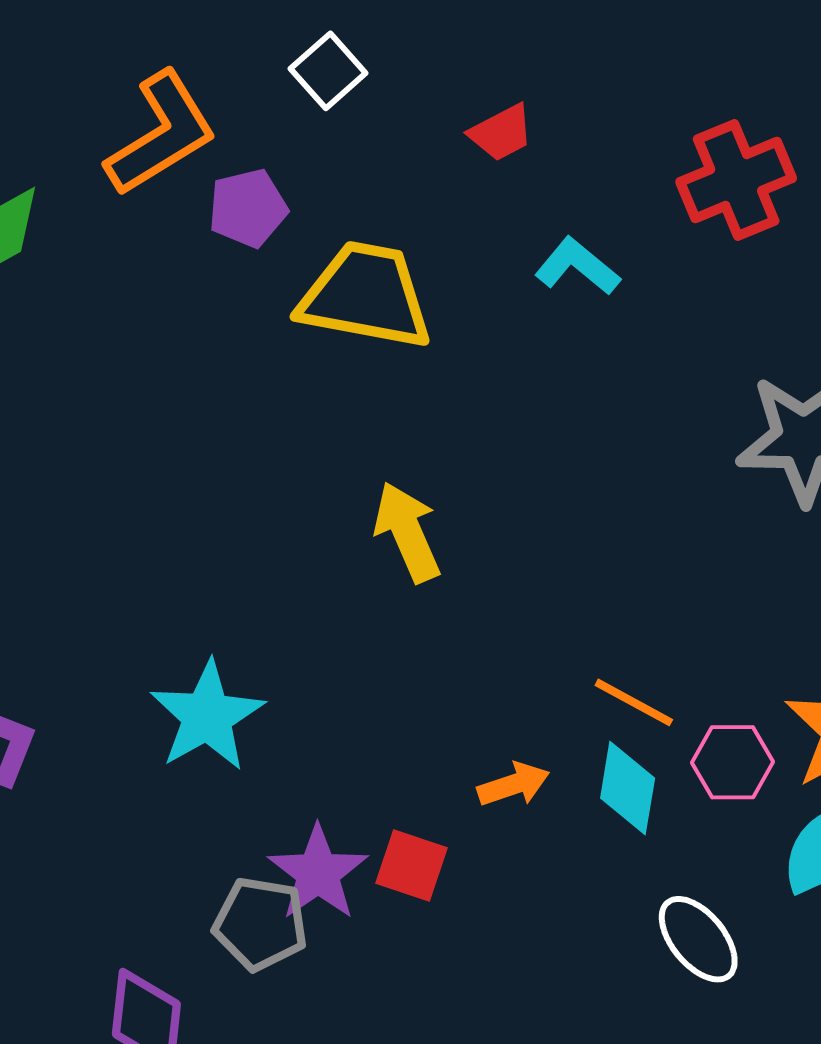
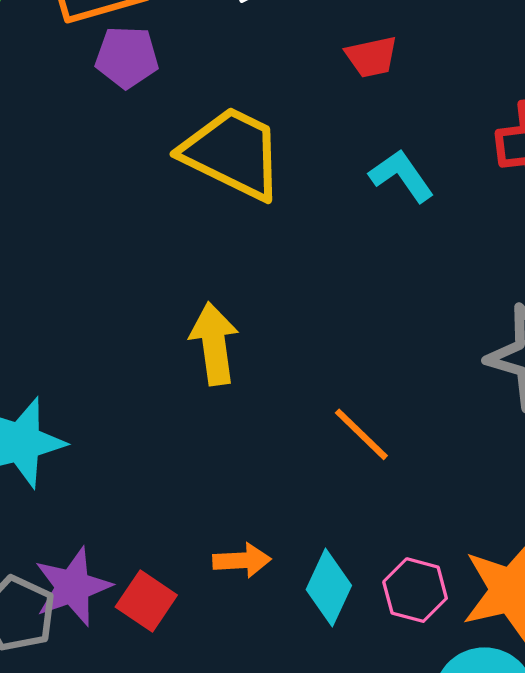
purple pentagon: (248, 208) -> (127, 57), moved
orange line: (634, 702) -> (361, 434), moved

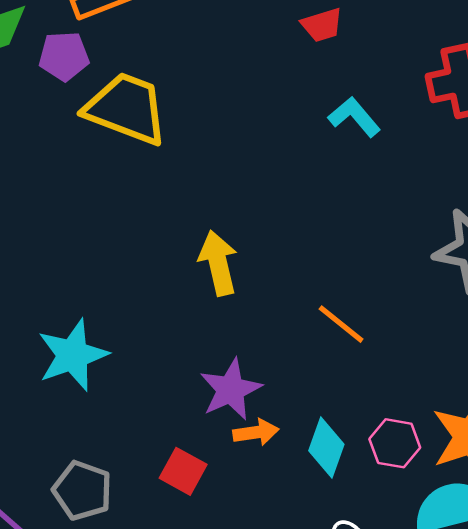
purple pentagon: (127, 57) -> (64, 56), moved
yellow trapezoid: (233, 153) -> (126, 108), moved
purple star: (73, 587) -> (231, 390), moved

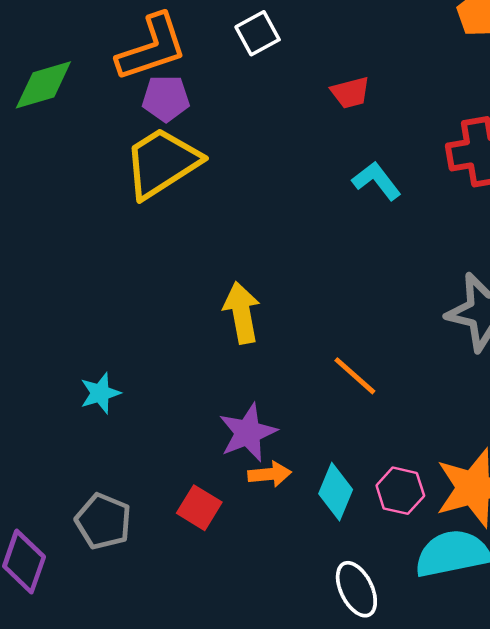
purple pentagon: (64, 56) -> (166, 98), moved
yellow trapezoid: (126, 108) -> (162, 163), turned -56
cyan star: (73, 355) -> (100, 393), size x0.6

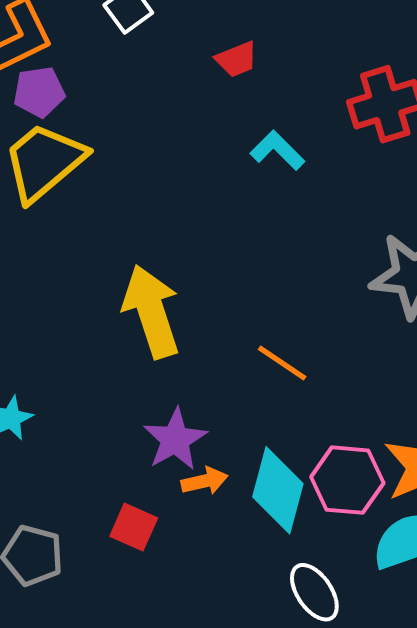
yellow arrow: (242, 313) -> (151, 311), size x1.4
pink hexagon: (400, 491) -> (347, 480), size x1.4
cyan diamond: (336, 492) -> (278, 490), size x1.4

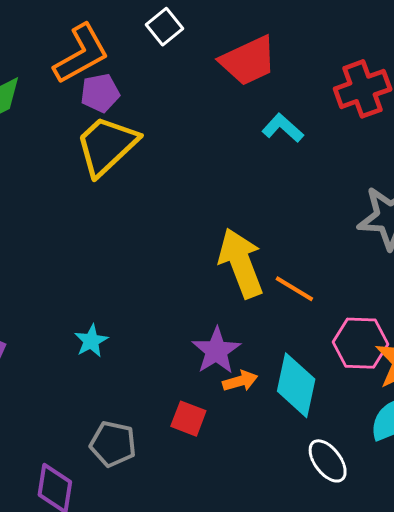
red trapezoid: (236, 59) -> (248, 61), size x1.8
yellow arrow: (151, 311) -> (241, 263), moved
pink hexagon: (347, 480) -> (360, 343), moved

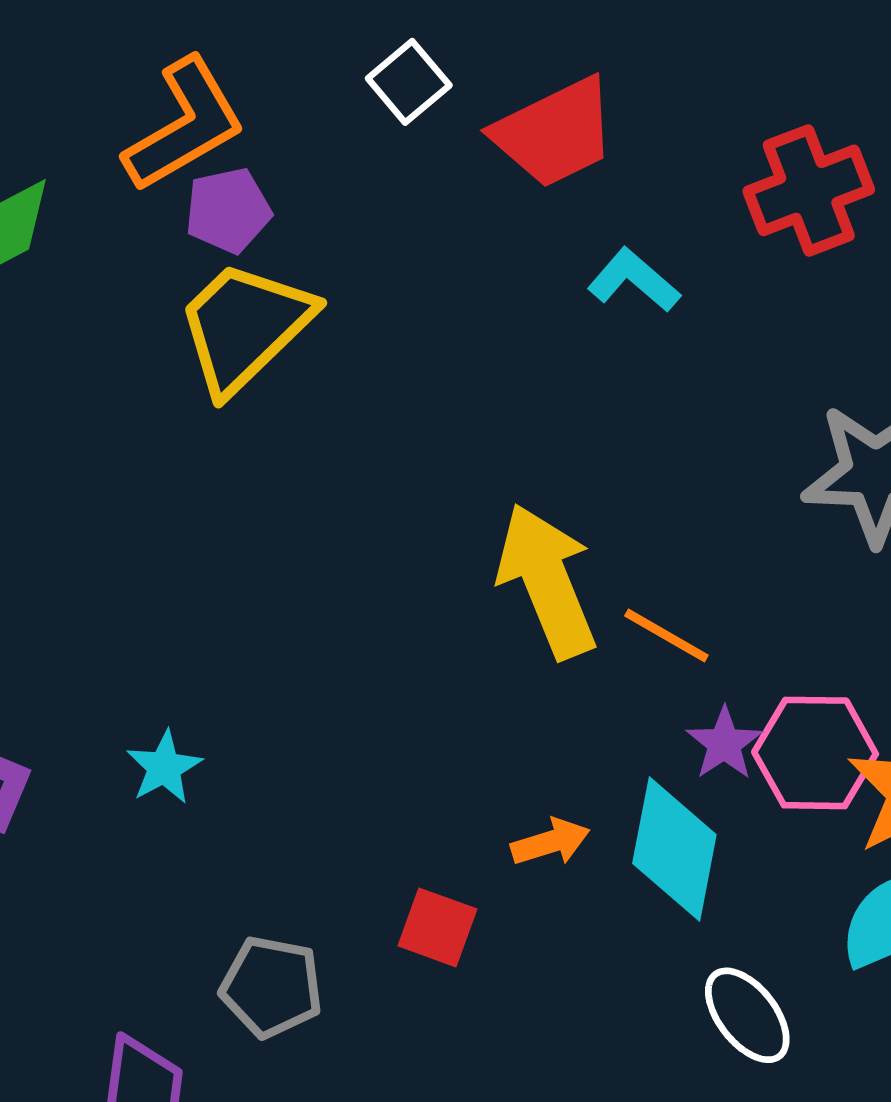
white square: (164, 27) -> (409, 82), moved
cyan star: (91, 341) -> (164, 767), moved
purple star: (216, 351) -> (724, 744), moved, size x0.7

